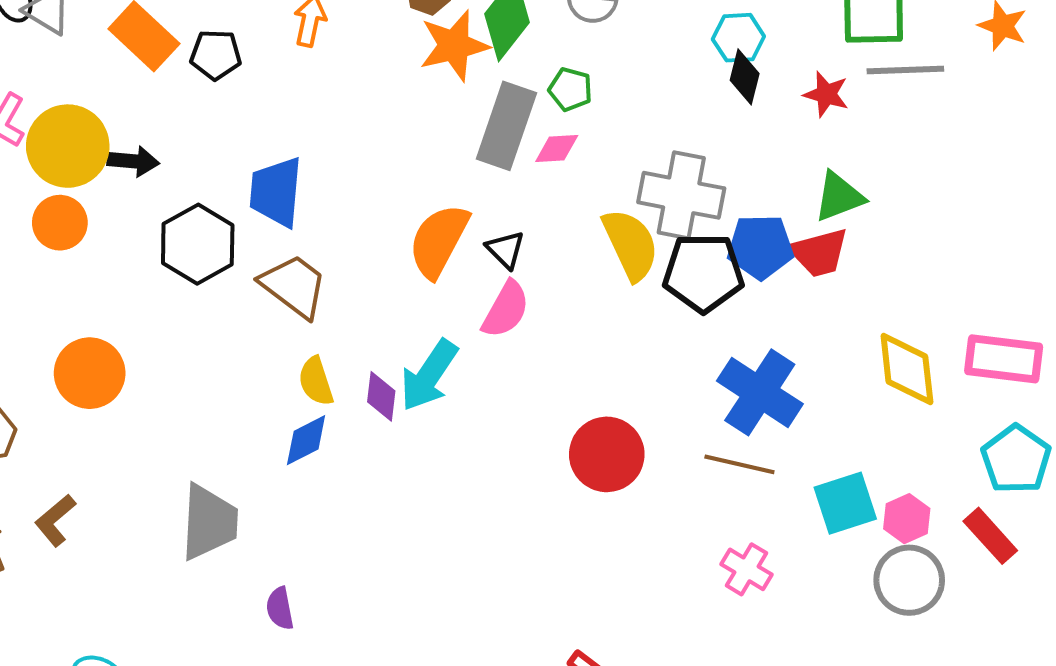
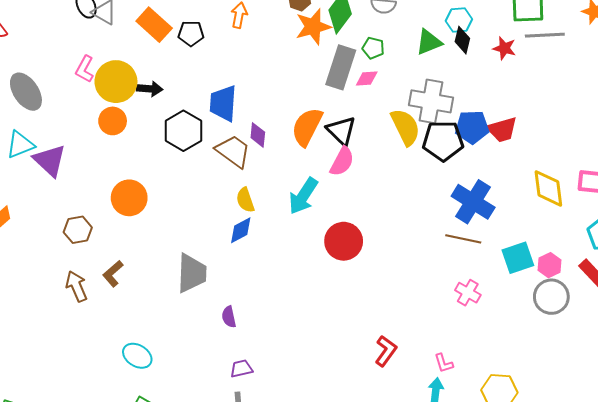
green triangle: (839, 197) -> (429, 42), moved
black triangle: (505, 250) -> (341, 131), size x1.5
purple diamond: (381, 396) -> (258, 135), moved
red circle: (607, 454) -> (344, 241), moved

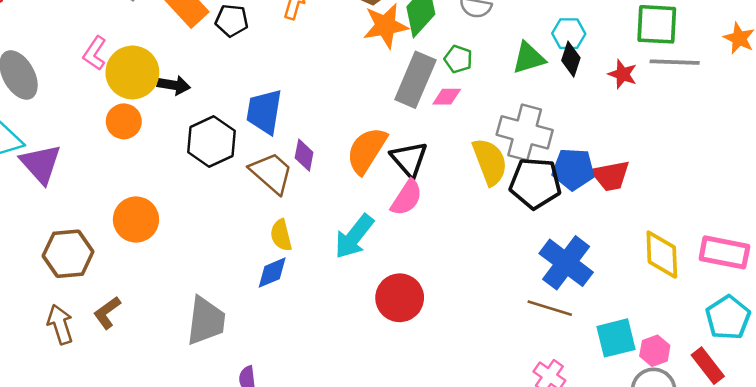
brown hexagon: (78, 230) -> (68, 254), size x1.4

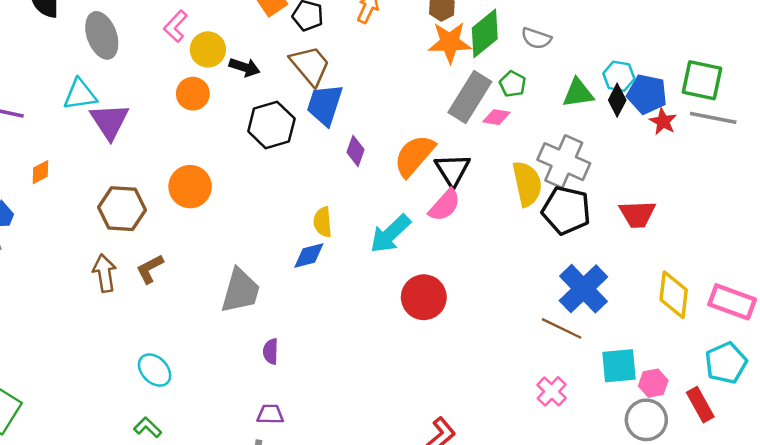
yellow circle: (132, 72) -> (208, 49), size x0.7
blue pentagon: (573, 169) -> (647, 94), moved
brown trapezoid: (271, 173) -> (310, 65), moved

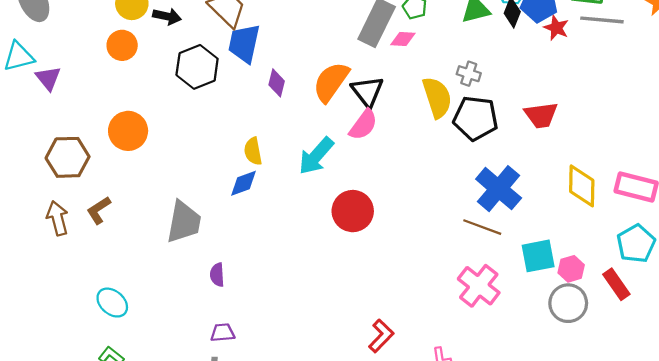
purple triangle: (110, 121) -> (48, 78), size x0.7
gray cross: (564, 162) -> (469, 74), size x0.5
pink cross: (552, 391) -> (479, 286), size x1.5

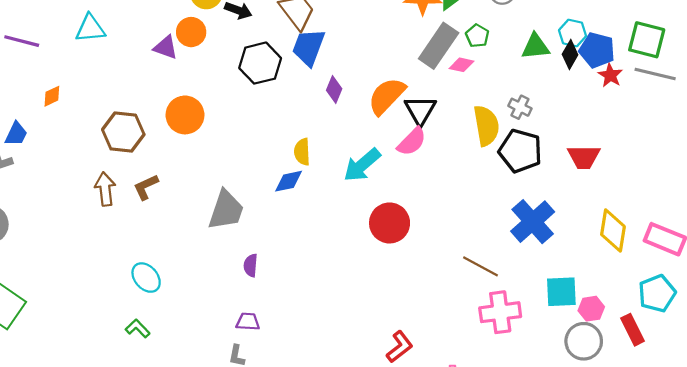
purple triangle: (48, 78) -> (166, 47), moved, turned -40
brown line: (482, 227) -> (480, 266), moved
pink cross: (479, 286) -> (500, 312), turned 36

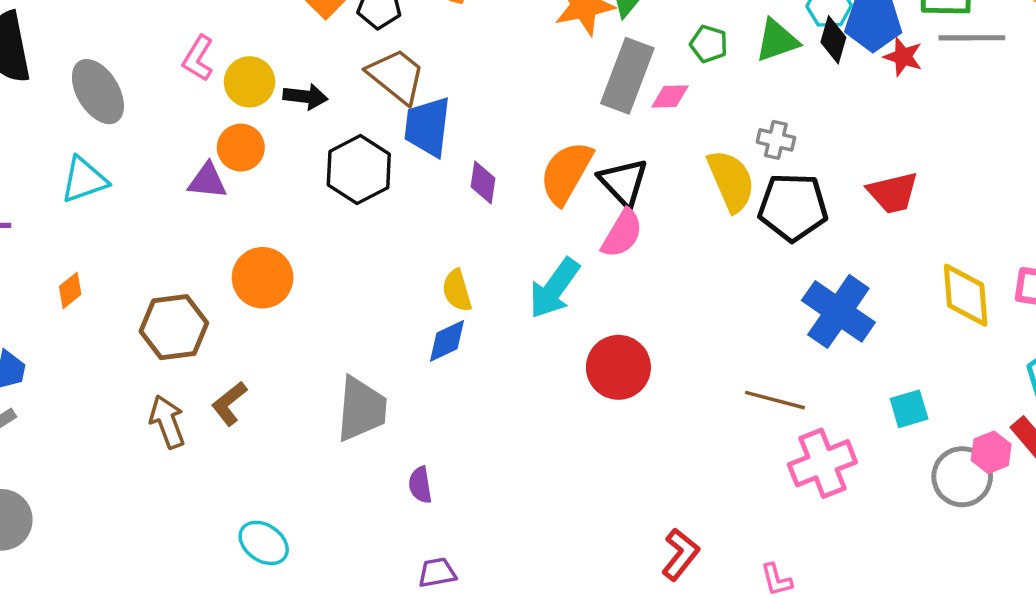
green pentagon: (477, 36) -> (709, 44), moved
orange diamond: (52, 96) -> (70, 290), moved
cyan square: (561, 292) -> (909, 409), size x0.7
pink hexagon: (591, 309) -> (991, 452), moved

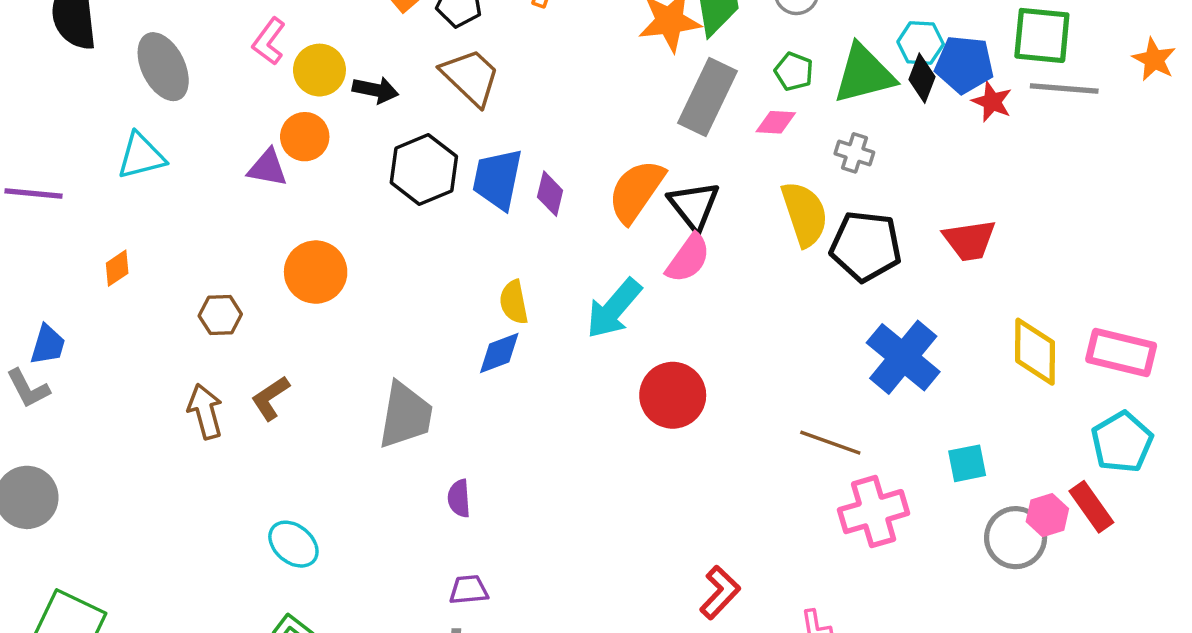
green triangle: (777, 41) -> (864, 74), size x1.4
pink diamond: (670, 96) -> (776, 122), moved
blue trapezoid: (427, 127) -> (498, 179), moved
gray cross: (776, 140) -> (854, 153), moved
brown hexagon: (174, 327) -> (220, 315), size x0.6

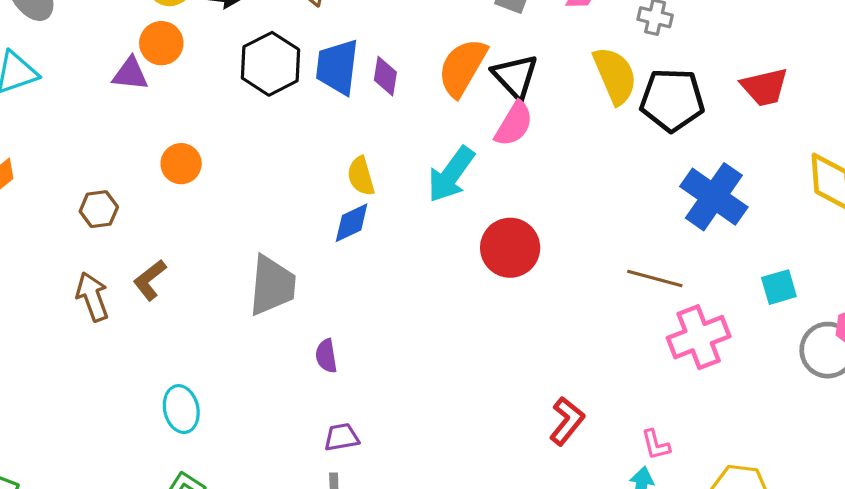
orange circle: (316, 272) -> (181, 164), size x0.7
cyan ellipse: (293, 544) -> (181, 409), turned 42

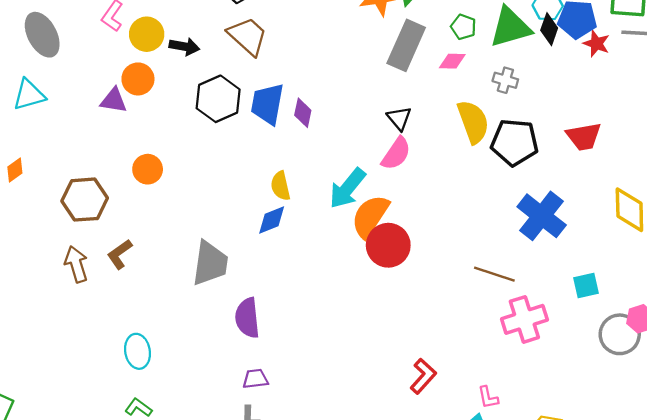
orange semicircle: (462, 67) -> (370, 216), moved
black triangle: (515, 76) -> (399, 118), size x0.7
brown hexagon: (99, 209) -> (85, 200), size x1.6
purple semicircle: (326, 356) -> (247, 318), size x1.6

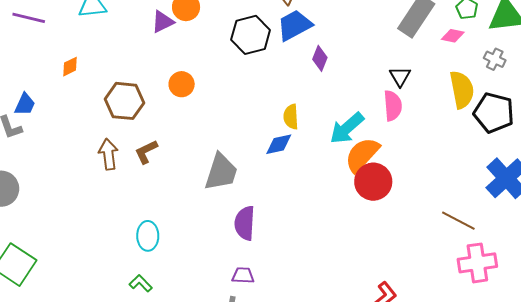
purple triangle: (114, 100) -> (163, 22), turned -45
blue trapezoid: (267, 104) -> (294, 25), moved, turned 42
pink semicircle: (396, 154) -> (393, 106), turned -48

